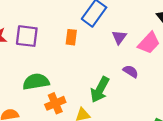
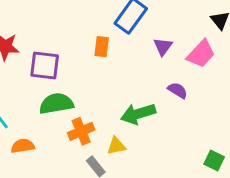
purple square: (27, 36) -> (45, 66), moved
green arrow: (100, 90) -> (138, 114), turned 45

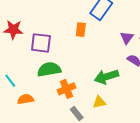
purple triangle: (163, 47) -> (127, 38), moved
yellow triangle: (116, 146) -> (99, 102), moved

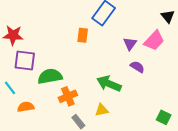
purple square: (41, 43) -> (25, 61), moved
green arrow: (106, 77) -> (109, 84), turned 40

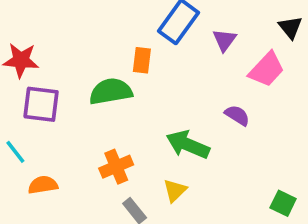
purple triangle: (130, 44) -> (224, 40), moved
green semicircle: (50, 76) -> (111, 91), moved
yellow triangle: (102, 110) -> (175, 190), turned -32

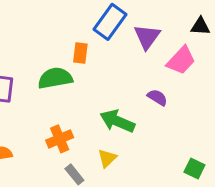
black triangle: (290, 27) -> (200, 26), turned -48
purple triangle: (224, 40) -> (147, 37), size x1.4

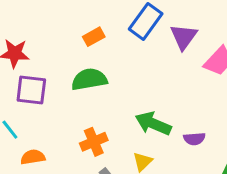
orange rectangle: (80, 53) -> (94, 37), moved, turned 54
purple semicircle: (157, 97) -> (194, 139), moved, turned 144

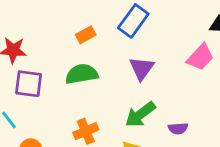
purple triangle: (184, 37) -> (142, 68), moved
green arrow: (153, 124) -> (140, 114), turned -60

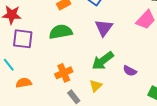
purple semicircle: (178, 128) -> (130, 71), turned 32

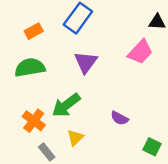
green arrow: (103, 61) -> (66, 105), moved
orange cross: (64, 73) -> (34, 121), turned -30

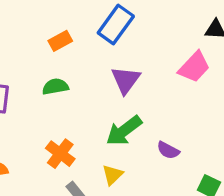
green semicircle: (30, 67) -> (55, 87), size x0.7
green arrow: (66, 105) -> (124, 131), moved

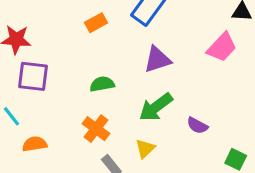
purple triangle: (126, 80) -> (157, 60), turned 36
green semicircle: (55, 87) -> (102, 84), moved

